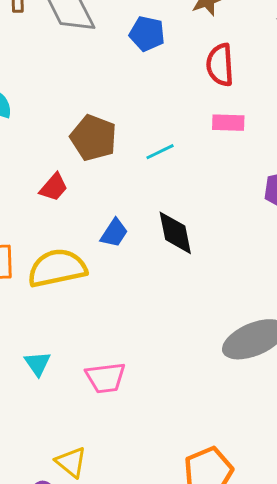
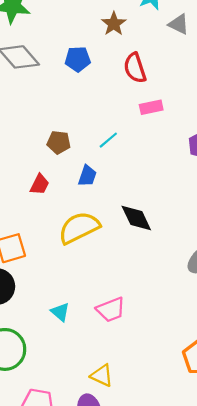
brown pentagon: (94, 138) -> (59, 142), size x0.7
blue trapezoid: (114, 233) -> (87, 176), moved
black diamond: (175, 233) -> (136, 218), moved
yellow semicircle: (57, 268) -> (79, 228), moved

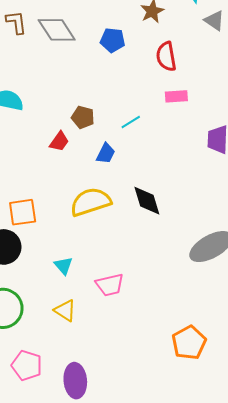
red trapezoid: (40, 184) -> (59, 141), moved
cyan triangle: (60, 312) -> (63, 266), moved
yellow triangle: (102, 375) -> (65, 310), moved

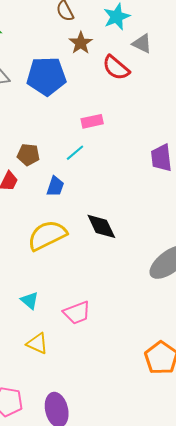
blue pentagon: (113, 40) -> (46, 76), size x1.6
red semicircle: (166, 56) -> (116, 68), moved, turned -32
pink rectangle: (176, 96) -> (92, 121), moved

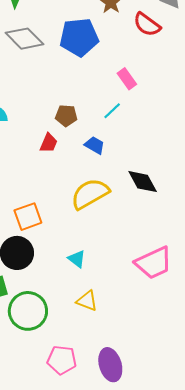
pink rectangle: (92, 121) -> (127, 79), turned 70
blue trapezoid: (55, 186) -> (95, 145), turned -75
pink trapezoid: (77, 313) -> (154, 263), moved, size x1.4

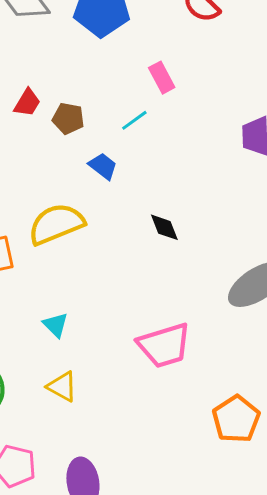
red trapezoid: (49, 143) -> (27, 103), moved
black diamond: (143, 182) -> (164, 227), size x0.7
yellow semicircle: (90, 194) -> (56, 224), moved

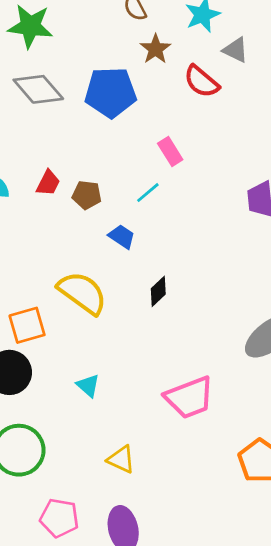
yellow semicircle: (56, 224) -> (82, 293), turned 62
black diamond: (164, 227) -> (158, 291), moved, turned 72
yellow triangle: (62, 387) -> (121, 459), moved

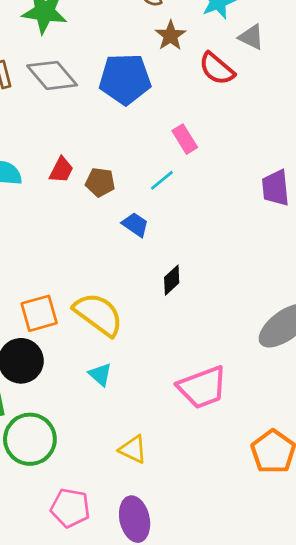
yellow semicircle: (82, 293) -> (98, 314), moved

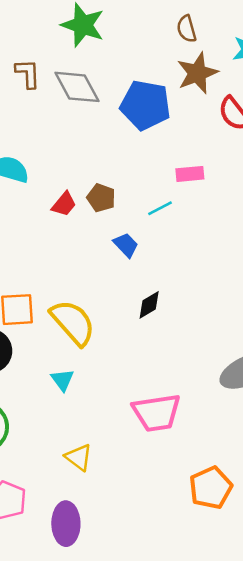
brown star: (171, 36) -> (197, 73), size x1.4
pink rectangle: (185, 139) -> (190, 174), turned -76
red trapezoid: (61, 170) -> (64, 204), moved

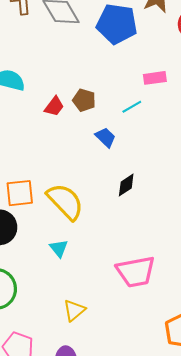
yellow triangle: (79, 457) -> (74, 310), turned 45

